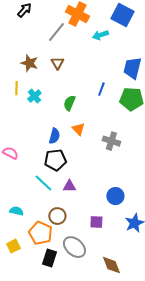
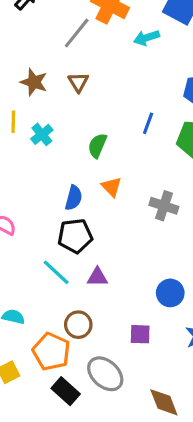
black rectangle: (49, 258) -> (66, 391), turned -66

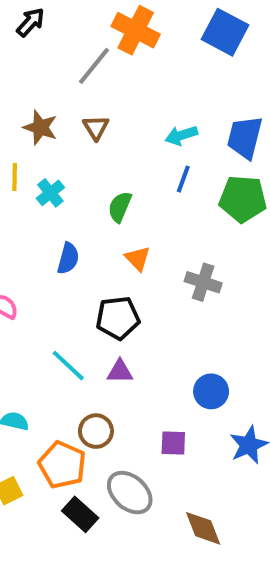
cyan arrow: (146, 38) -> (181, 135), moved
blue semicircle: (74, 198) -> (68, 258), moved
black pentagon: (75, 236) -> (118, 318), moved

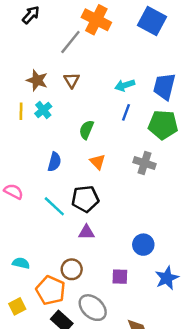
cyan cross: (50, 193) -> (43, 110), moved
gray cross: (203, 282) -> (145, 163), moved
cyan line: (68, 366) -> (54, 206), moved

